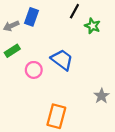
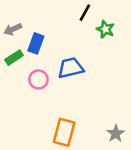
blue rectangle: (31, 17) -> (36, 43), moved
blue trapezoid: (62, 60) -> (71, 68), turned -50
gray star: (102, 96) -> (116, 134), moved

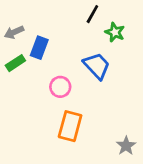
blue trapezoid: (71, 68) -> (97, 66), moved, turned 60
pink circle: (38, 79) -> (60, 87), moved
orange rectangle: (64, 132) -> (70, 126), moved

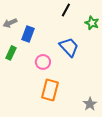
green star: (115, 32) -> (92, 23), moved
green rectangle: (15, 63) -> (11, 53), moved, turned -32

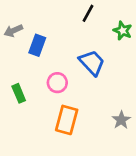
green rectangle: (11, 53) -> (19, 93), moved, turned -48
gray star: (90, 104) -> (121, 120), moved

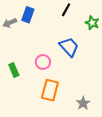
blue rectangle: (37, 45) -> (28, 15), moved
gray star: (121, 120) -> (83, 103), moved

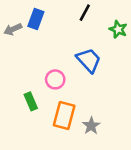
green rectangle: (14, 70) -> (31, 101), moved
gray star: (83, 103) -> (91, 126), moved

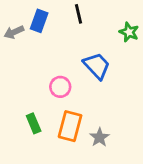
black line: (85, 13) -> (78, 14), moved, turned -42
green rectangle: (31, 101) -> (34, 123), moved

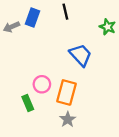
pink circle: (60, 87) -> (42, 84), moved
orange rectangle: (70, 126) -> (66, 92), moved
gray star: (100, 137) -> (68, 119), moved

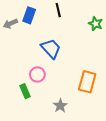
blue trapezoid: (81, 55) -> (51, 49), moved
orange rectangle: (66, 92) -> (87, 82), moved

